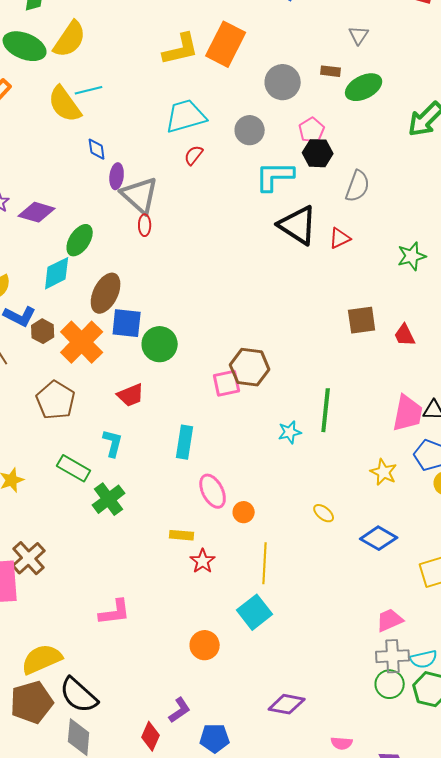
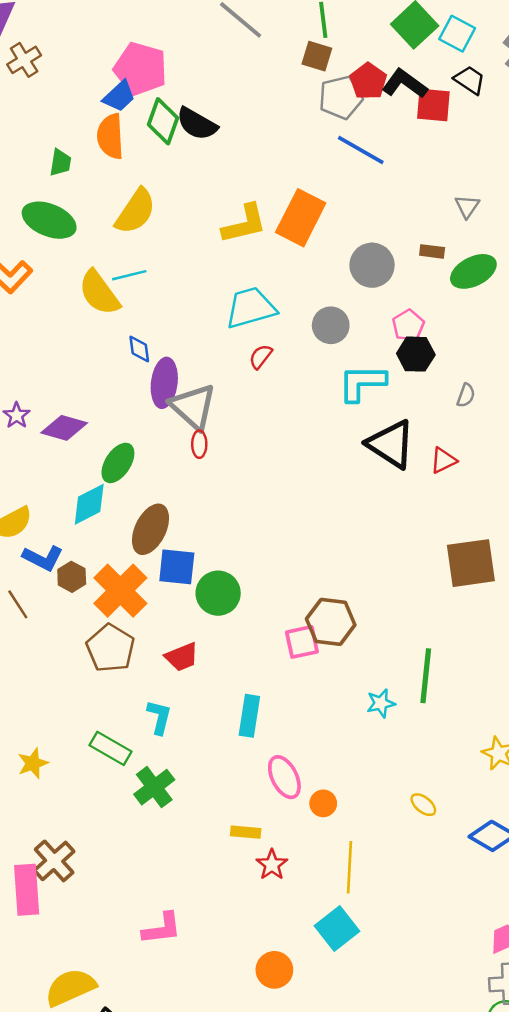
yellow semicircle: (70, 39) -> (135, 211), moved
purple ellipse: (117, 176) -> (164, 383), size x1.5
gray semicircle: (358, 186) -> (466, 395), size x0.6
brown square: (362, 320) -> (471, 563), size x1.4
brown pentagon: (56, 400) -> (110, 648), moved

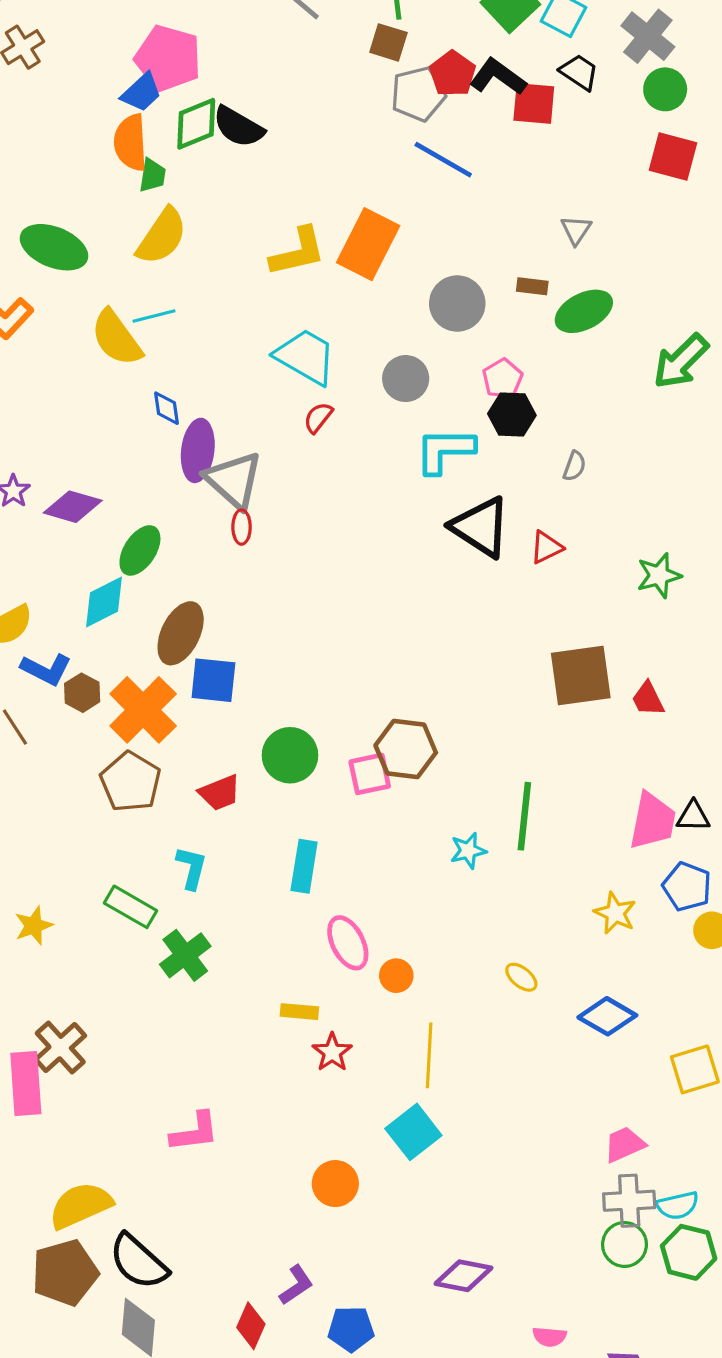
green diamond: (163, 121) -> (196, 124), turned 48
green trapezoid: (60, 163) -> (152, 175), moved
cyan trapezoid: (251, 308) -> (306, 357), turned 46
green circle: (218, 593) -> (290, 755), moved

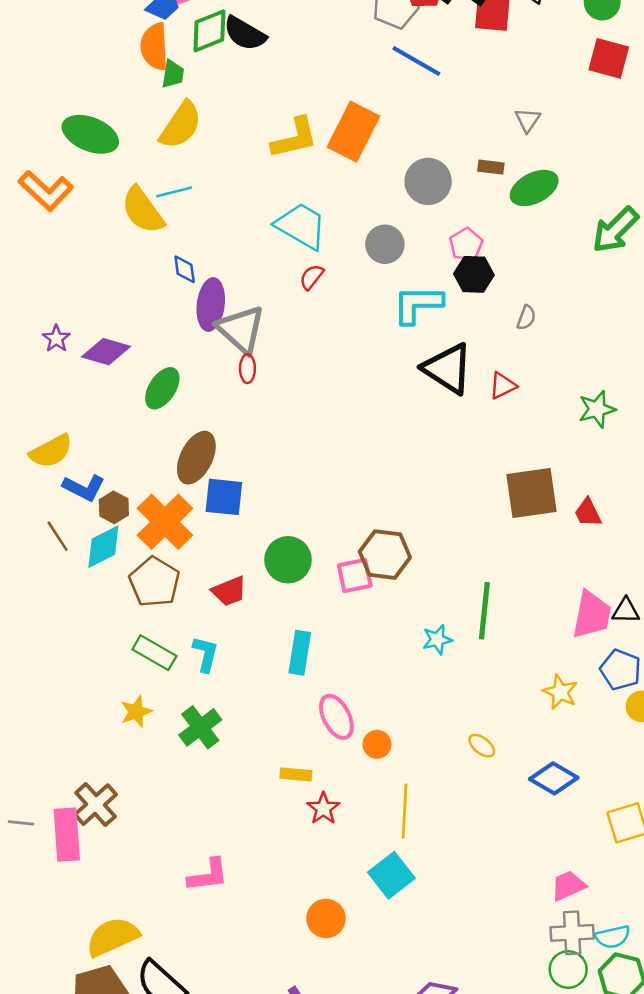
cyan diamond: (104, 602) -> (103, 547), moved
green rectangle: (131, 907) -> (154, 653), moved
yellow star: (34, 926) -> (136, 712), moved

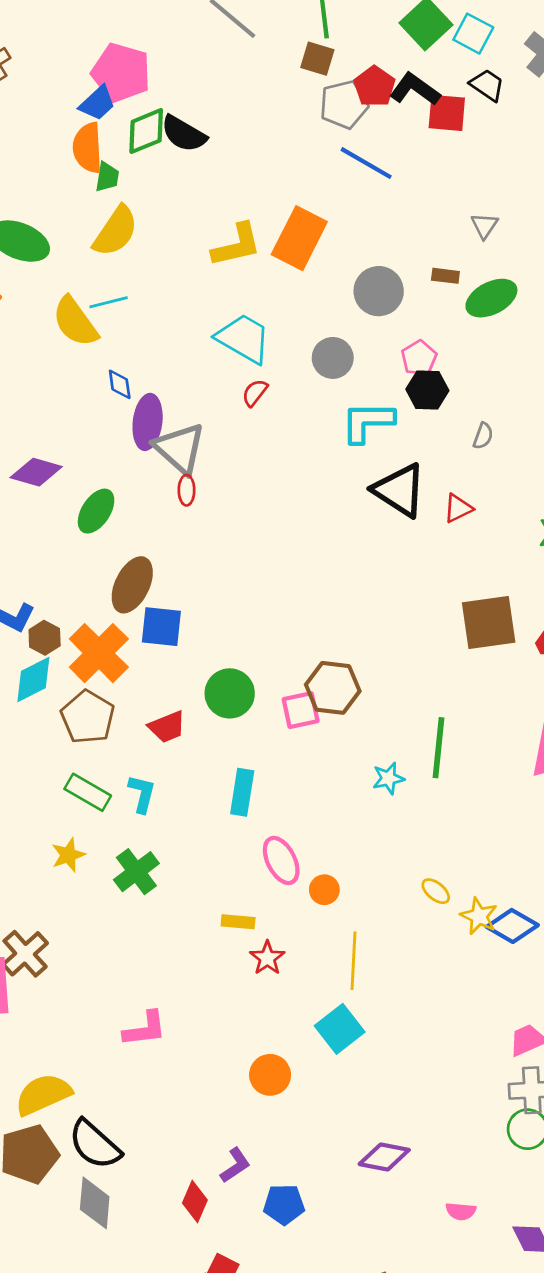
yellow star: (560, 692) -> (479, 916), moved

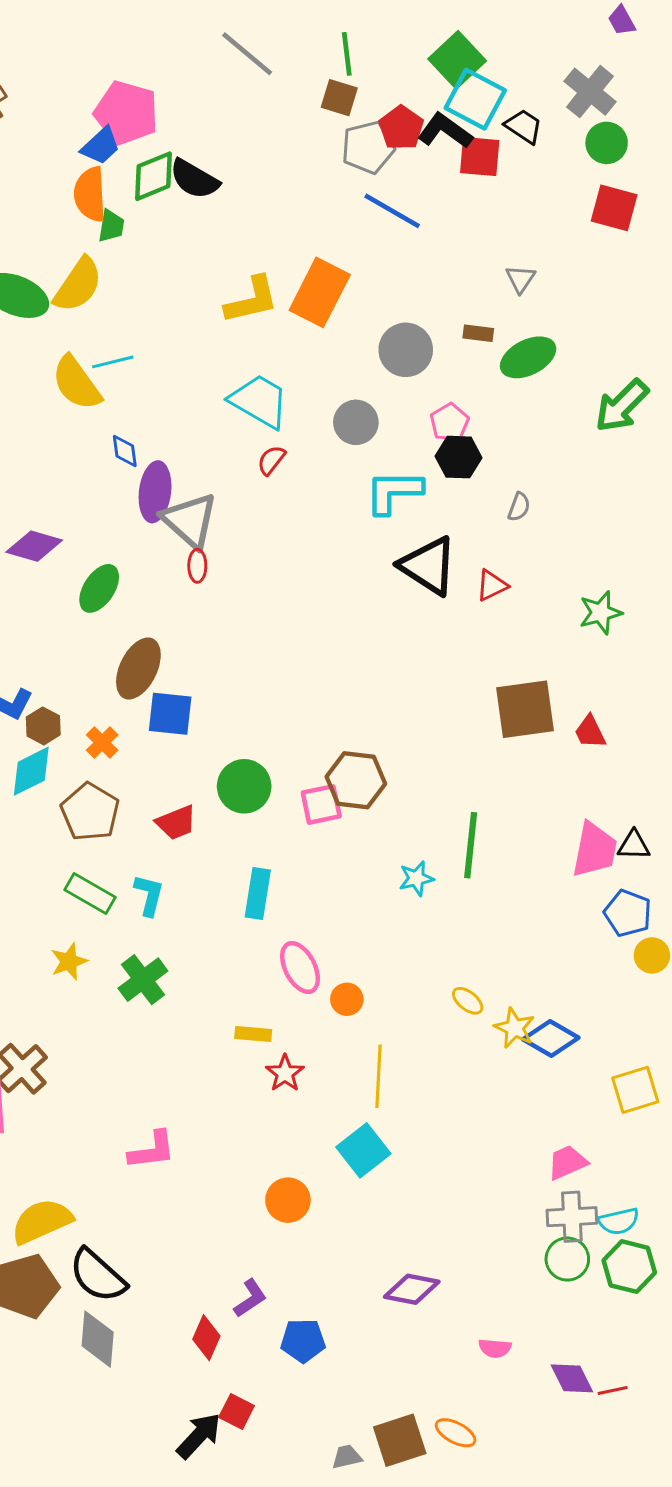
cyan square: (473, 34) -> (475, 99), moved, size x1.4
yellow semicircle: (116, 231) -> (78, 285), moved
orange cross: (99, 653) -> (102, 743), size x0.5

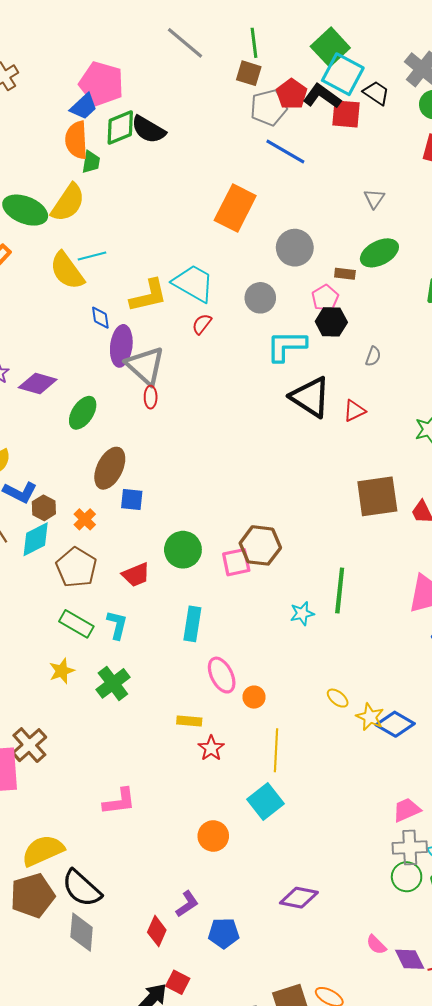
yellow L-shape: (252, 300) -> (148, 296), moved
brown rectangle: (478, 333) -> (345, 274), moved
blue square: (170, 714) -> (132, 500), size x0.7
pink semicircle: (495, 1348) -> (376, 945), moved, turned 40

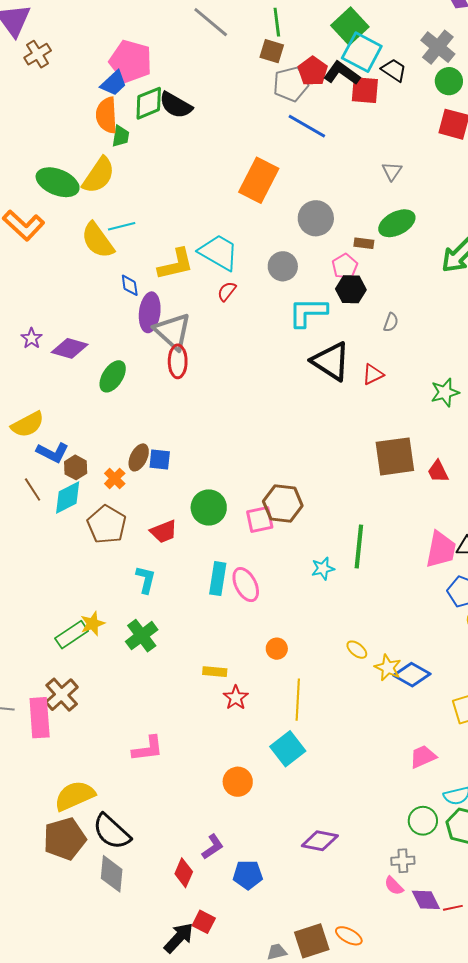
red ellipse: (151, 397) -> (178, 361), size x1.5
brown ellipse: (110, 468) -> (139, 457), moved, size x0.7
green rectangle: (76, 624) -> (72, 635), moved, turned -64
pink ellipse: (222, 675) -> (246, 585), moved
gray cross: (410, 847) -> (403, 861), moved, size x0.7

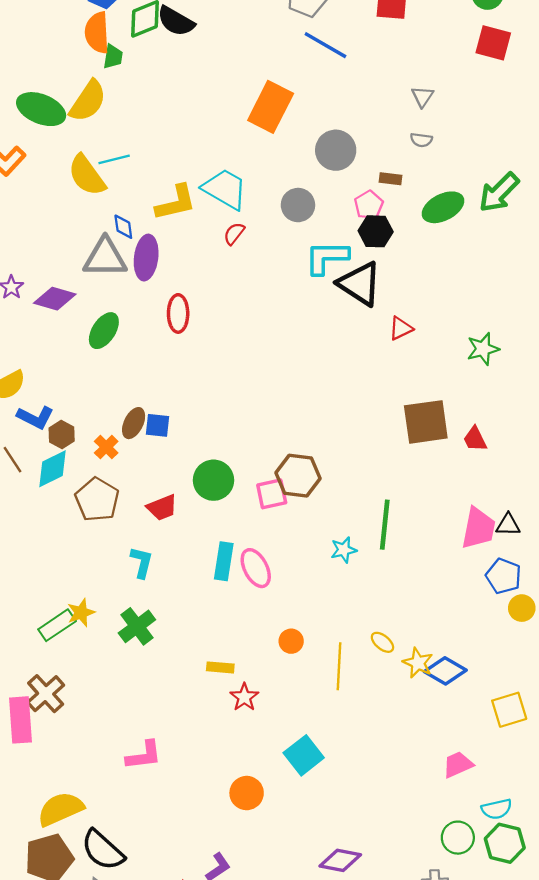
green ellipse: (397, 223) -> (443, 207), moved
gray semicircle: (391, 322) -> (421, 140), moved, turned 78
gray triangle: (173, 331) -> (105, 258), moved, turned -42
black triangle: (331, 361) -> (360, 284), moved
yellow line: (298, 700) -> (339, 666), moved

